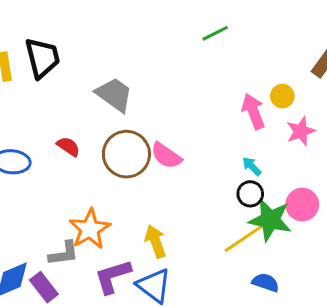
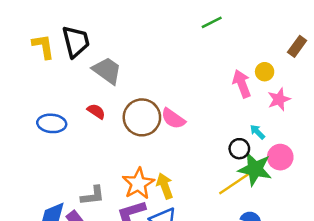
gray trapezoid: (114, 94) -> (107, 70), moved
cyan arrow: (252, 166) -> (257, 132), moved
orange star: (90, 229) -> (138, 184), moved

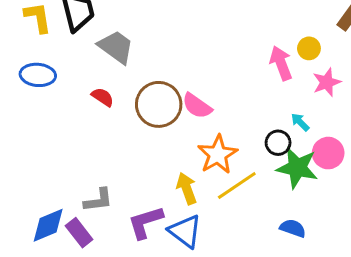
blue ellipse: (52, 123) -> (38, 75), moved
orange star: (138, 184) -> (218, 155), moved
yellow line: (235, 184) -> (237, 185), moved

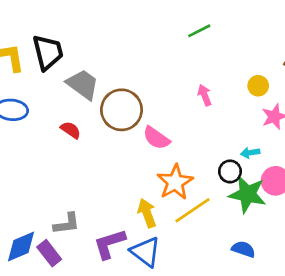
pink arrow: (281, 63) -> (205, 95), moved, size x0.7
brown circle: (159, 104) -> (122, 110), moved
cyan arrow: (300, 122) -> (250, 153), turned -54

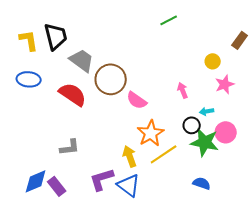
pink arrow: (205, 95) -> (183, 90), moved
red semicircle: (71, 130) -> (73, 94), size x1.8
gray L-shape: (67, 224) -> (70, 147), moved

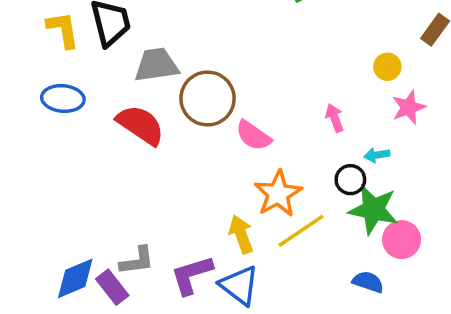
gray trapezoid: (82, 60) -> (156, 65), turned -44
pink circle: (226, 132) -> (402, 240), moved
gray L-shape: (70, 147) -> (137, 261), moved

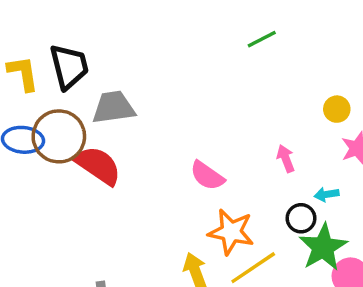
brown circle: (208, 98) -> (59, 136), moved
orange star: (278, 194) -> (231, 232), turned -30
green star: (373, 210) -> (323, 247), turned 30

